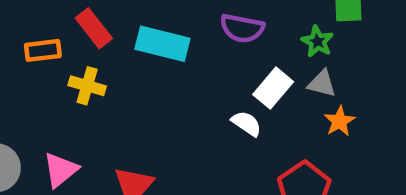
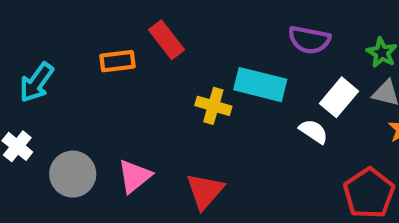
cyan rectangle: (162, 44) -> (260, 85), moved
yellow cross: (87, 86) -> (213, 106), moved

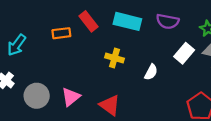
cyan rectangle: (260, 85) -> (127, 21), moved
white semicircle: (314, 131) -> (151, 72), moved, turned 84
red triangle: (205, 191) -> (110, 105), turned -35

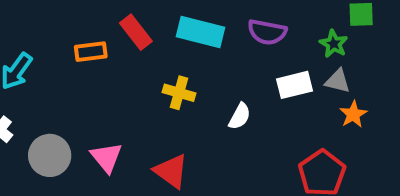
white rectangle: (184, 53) -> (294, 85), turned 36
pink triangle: (71, 97) -> (106, 157), turned -30

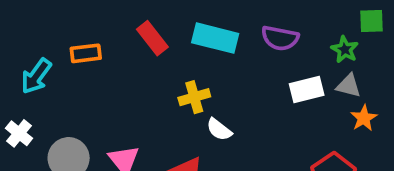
orange rectangle: (91, 52) -> (86, 53), moved
yellow cross: (179, 93) -> (194, 97), turned -32
white semicircle: (240, 116) -> (219, 130), moved, turned 100

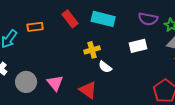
purple semicircle: (280, 38) -> (148, 19), moved
white rectangle: (307, 90) -> (138, 46), moved

